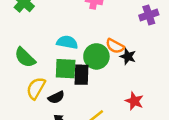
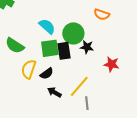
cyan semicircle: (67, 42) -> (47, 26), turned 42
orange semicircle: (115, 46) -> (102, 14), moved
black star: (128, 56) -> (87, 47), moved

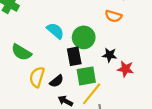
black star: (87, 47) -> (110, 55), moved
green square: (50, 48) -> (86, 76), moved

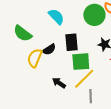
green circle: (84, 37) -> (94, 15), moved
black semicircle: (57, 81) -> (49, 49), moved

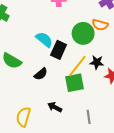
black rectangle: (71, 42) -> (59, 50), moved, turned 36
yellow semicircle: (35, 58) -> (23, 117), moved
yellow line: (84, 79) -> (77, 66), moved

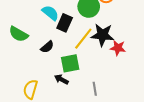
black star: (97, 62) -> (102, 35), size x1.6
green square: (75, 83) -> (70, 63), moved

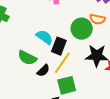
green semicircle: (18, 34) -> (27, 58), moved
yellow line: (83, 39) -> (62, 63), moved

